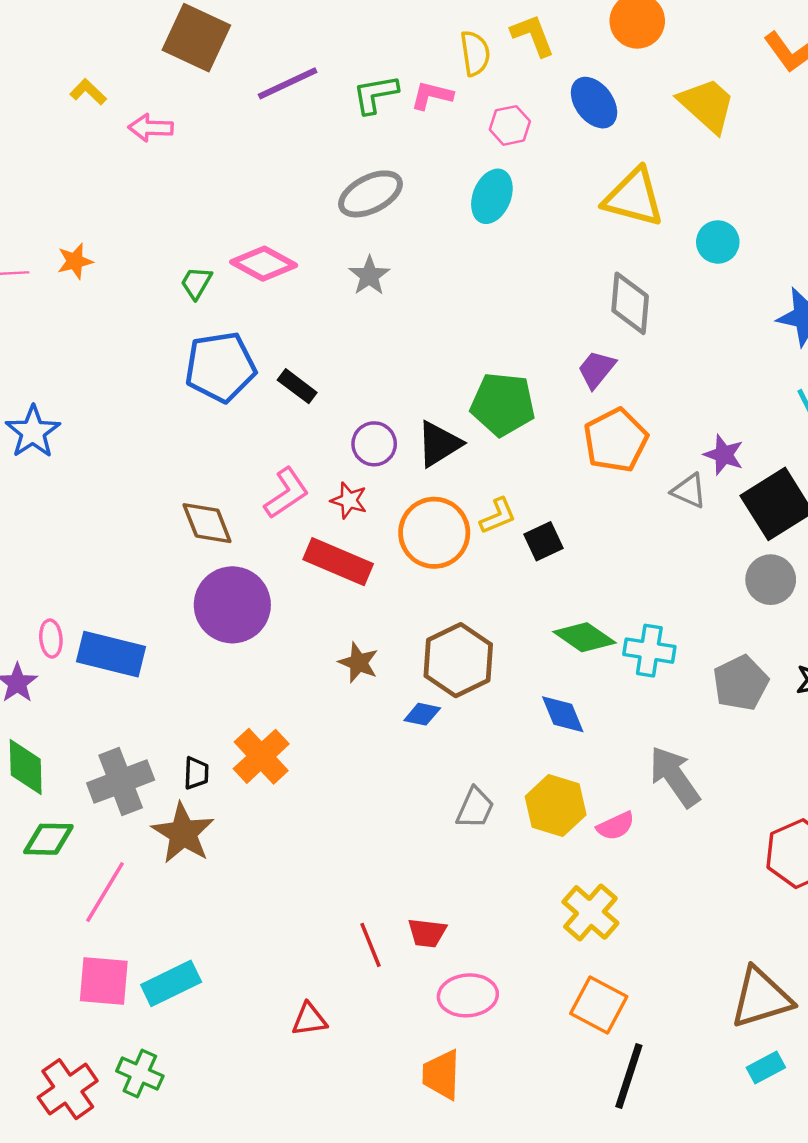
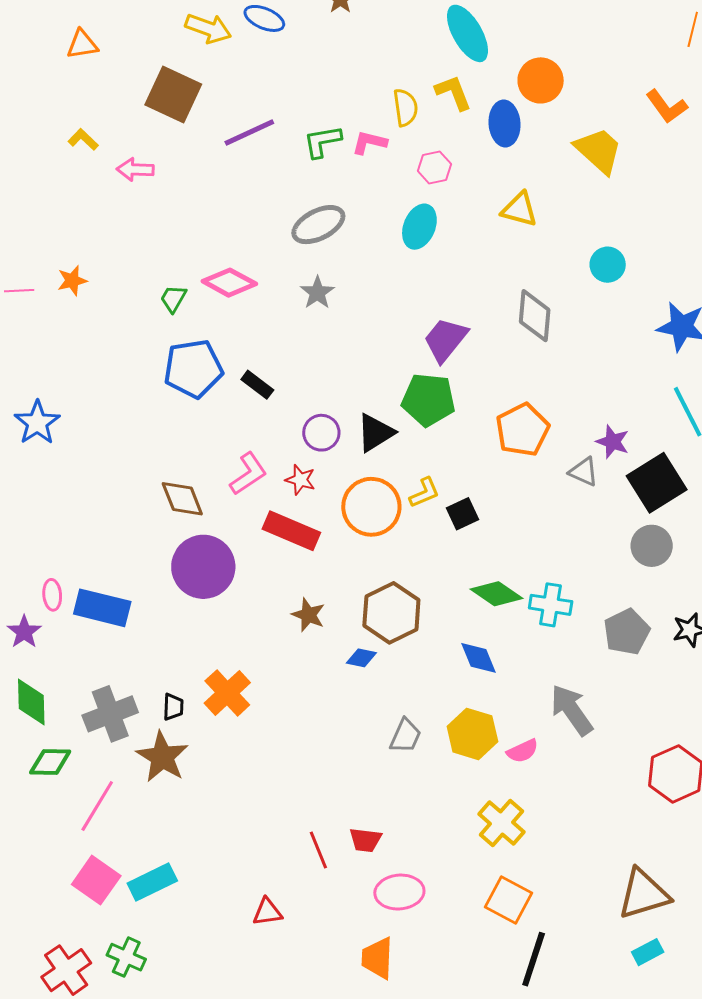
blue ellipse: (594, 103) -> (505, 123), moved, turned 33
yellow triangle: (634, 198) -> (520, 210), moved, size x0.7
purple trapezoid: (596, 369) -> (445, 340), moved, size x1.4
pink square: (104, 981) -> (96, 880), turned 30

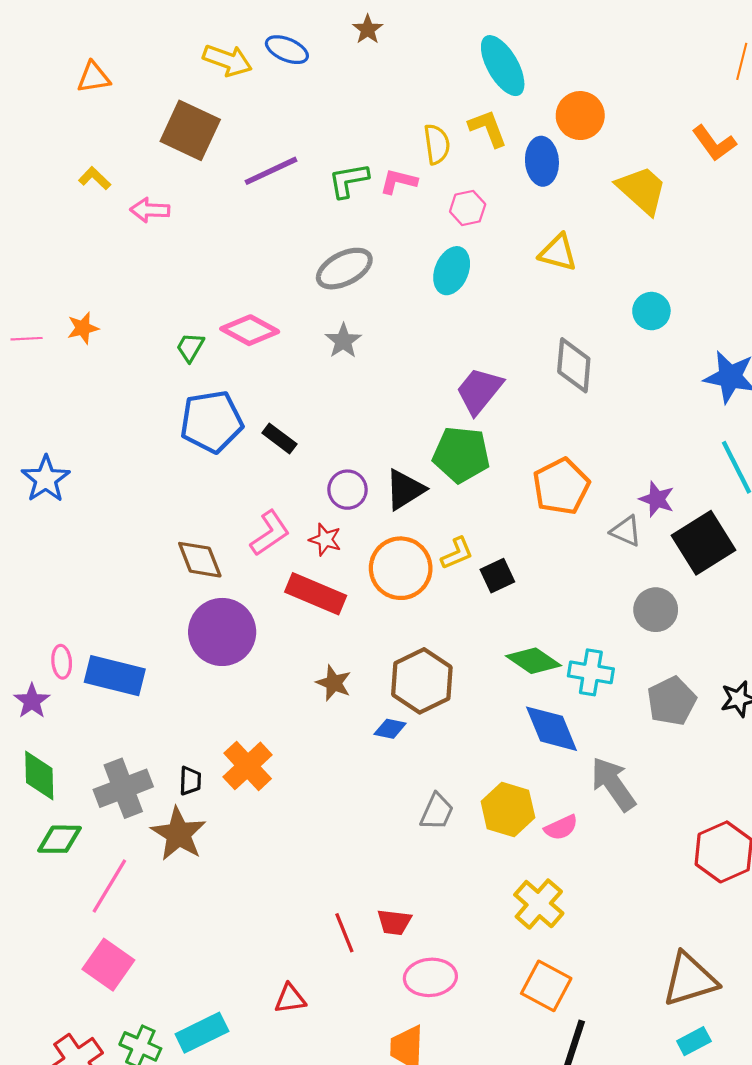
gray circle: (652, 546) -> (656, 610), moved
blue diamond: (478, 658) -> (552, 729), moved, size x1.4
cyan rectangle: (152, 882) -> (202, 1033), moved

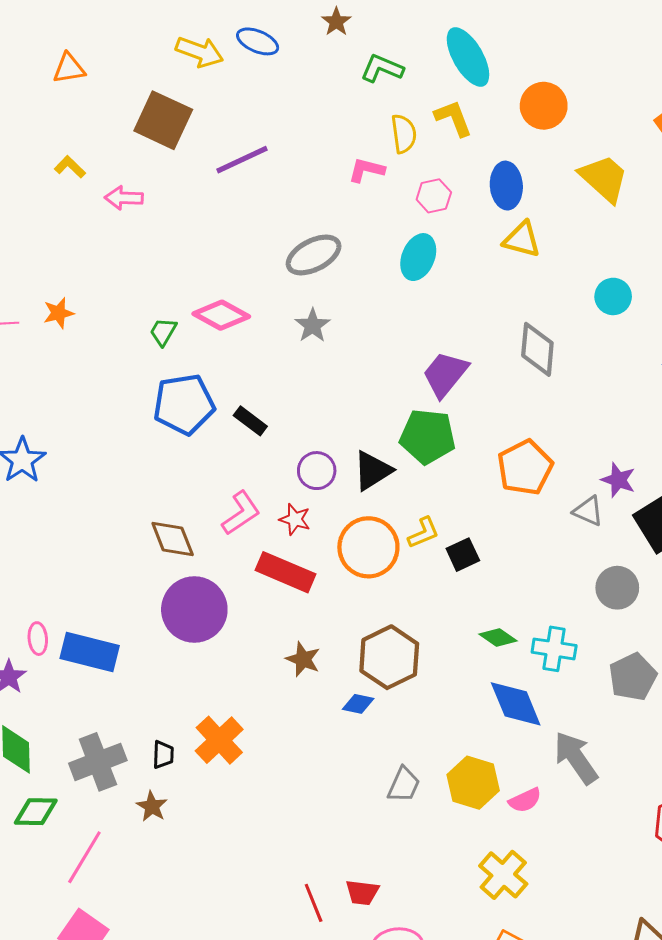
blue ellipse: (542, 161) -> (506, 186), moved
green L-shape: (349, 180) -> (382, 68), moved, turned 33
green diamond: (533, 661) -> (498, 637), size x0.7
brown star: (179, 834) -> (152, 806), size x0.6

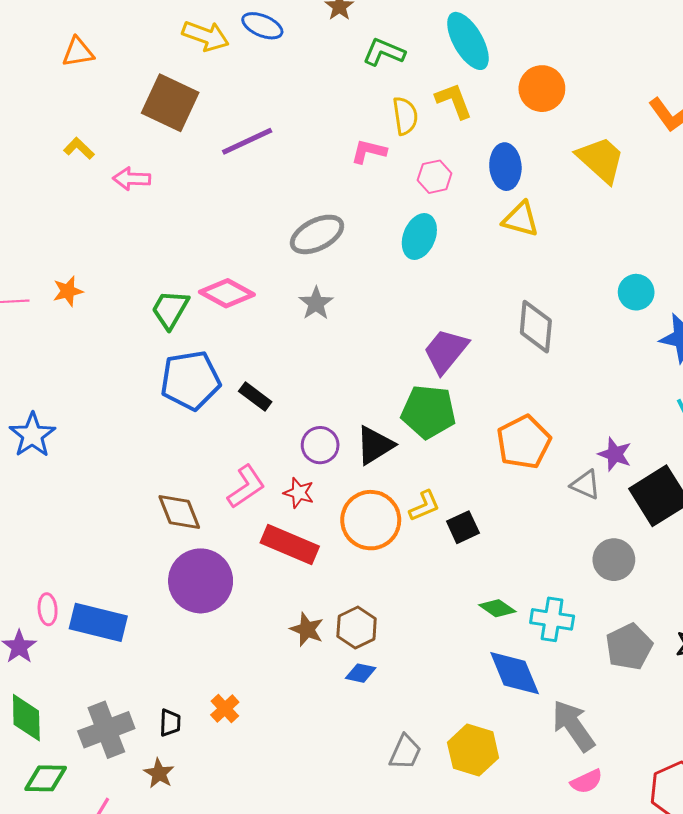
cyan circle: (613, 296) -> (636, 292), moved
green trapezoid: (163, 332) -> (170, 309), size x1.4
brown hexagon: (389, 657) -> (357, 627), moved, size x0.7
orange cross: (219, 740) -> (225, 709), size x0.6
pink semicircle: (525, 800) -> (586, 781), moved

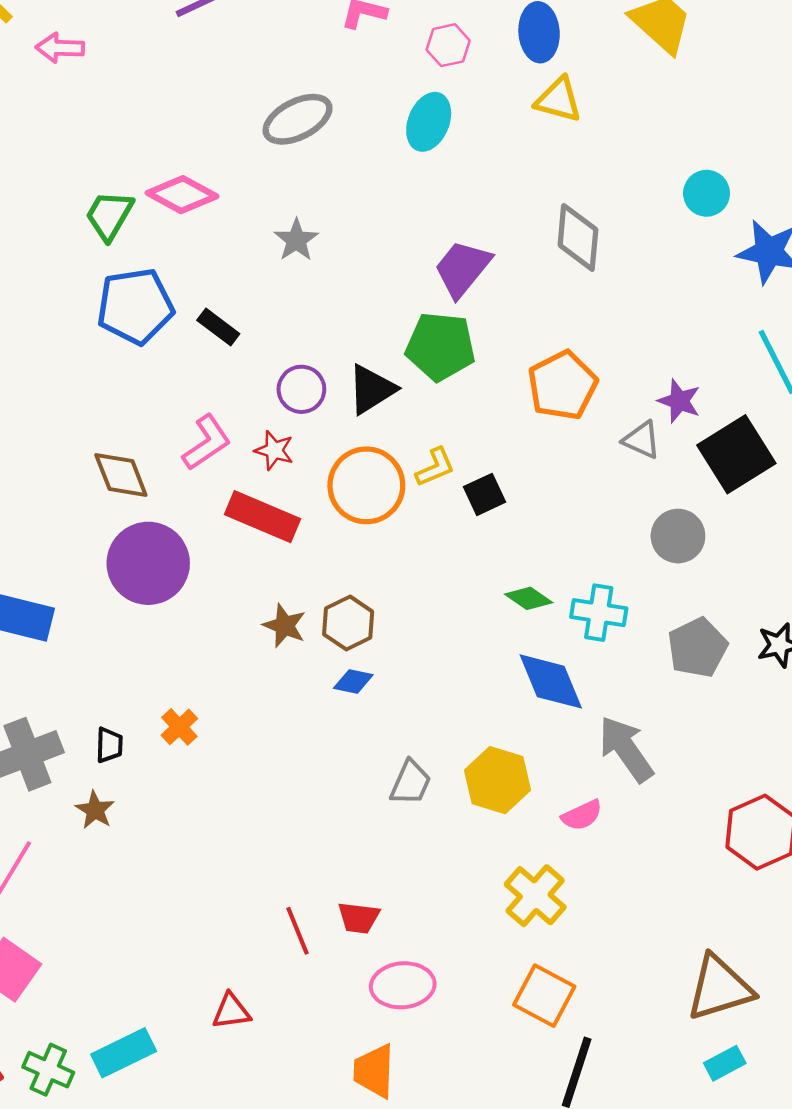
gray star: (316, 303) -> (296, 240), moved
pink semicircle: (586, 781) -> (582, 815), moved

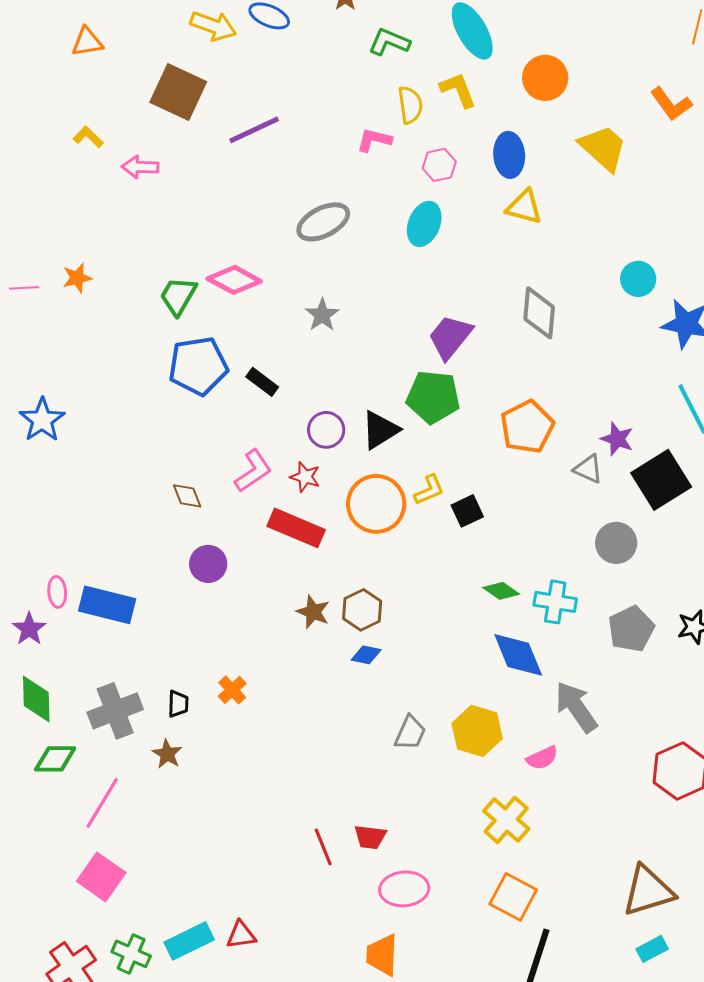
brown diamond: (121, 475) -> (187, 496), size x0.7
purple circle: (148, 563) -> (208, 564), size x0.6
red triangle: (231, 1011) -> (241, 935), moved

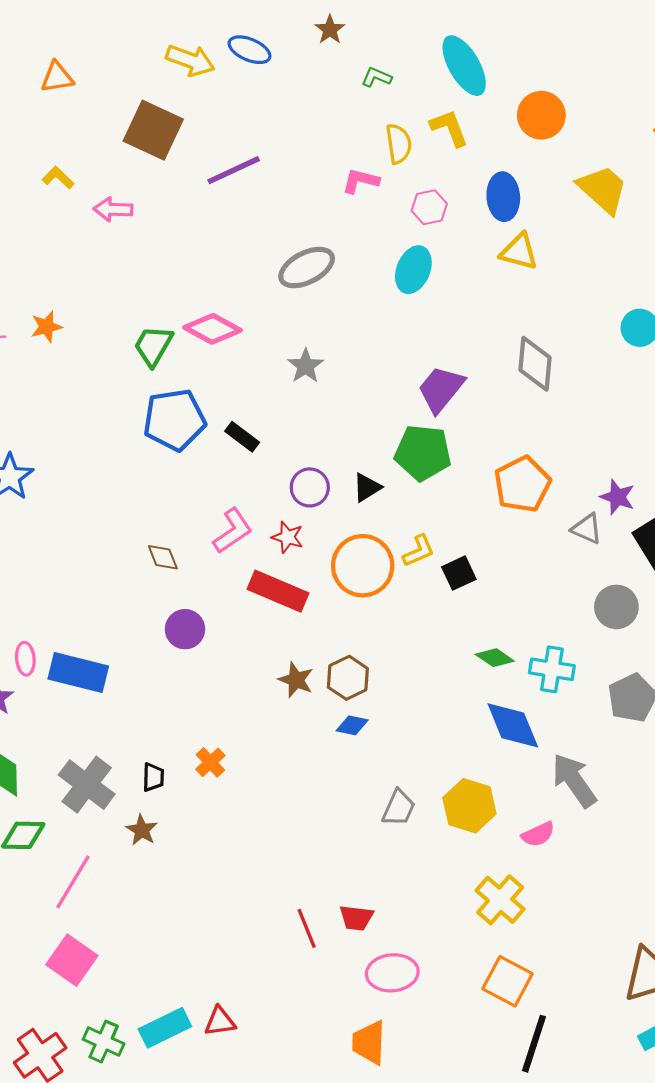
green L-shape: (389, 42) -> (376, 77), size x0.7
black triangle: (380, 430) -> (367, 487), size x0.7
gray cross: (115, 711) -> (87, 785), turned -32

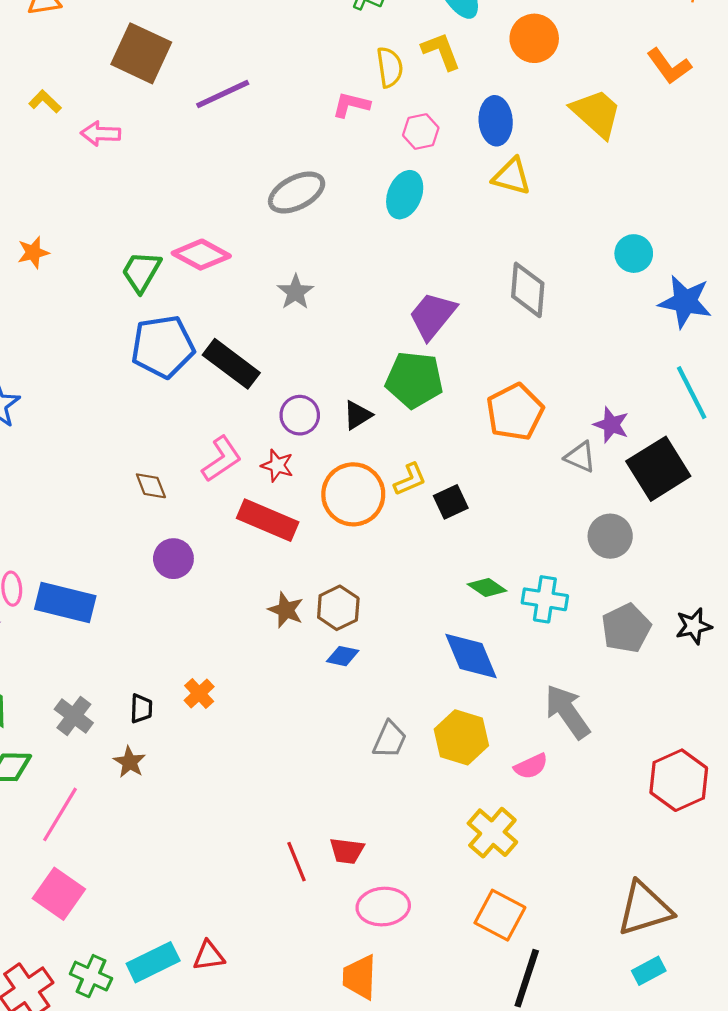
black rectangle: (242, 437) -> (231, 364), size x1.6
blue diamond: (513, 725) -> (471, 656), moved
gray cross: (87, 785) -> (74, 716), size x0.7

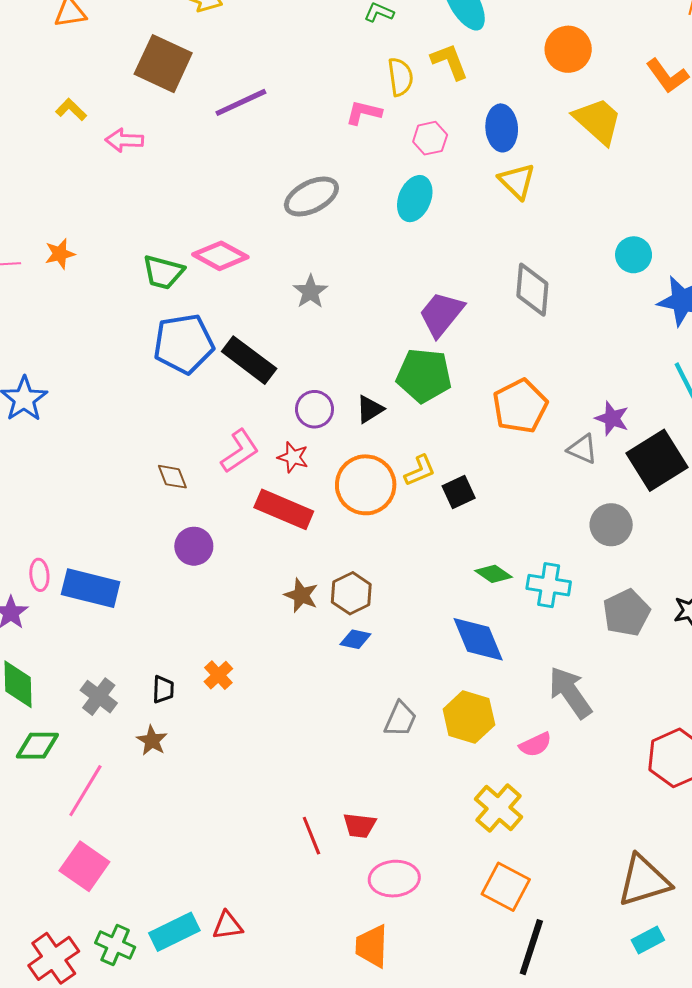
orange circle: (534, 38) -> (568, 49), moved
yellow triangle: (512, 176) -> (517, 181), turned 30
green trapezoid: (141, 272) -> (163, 272), turned -105

